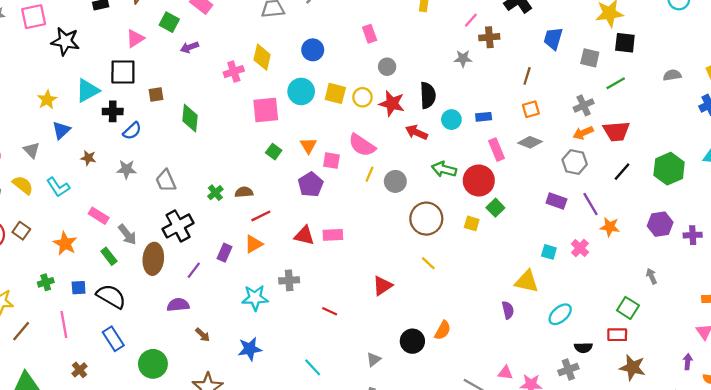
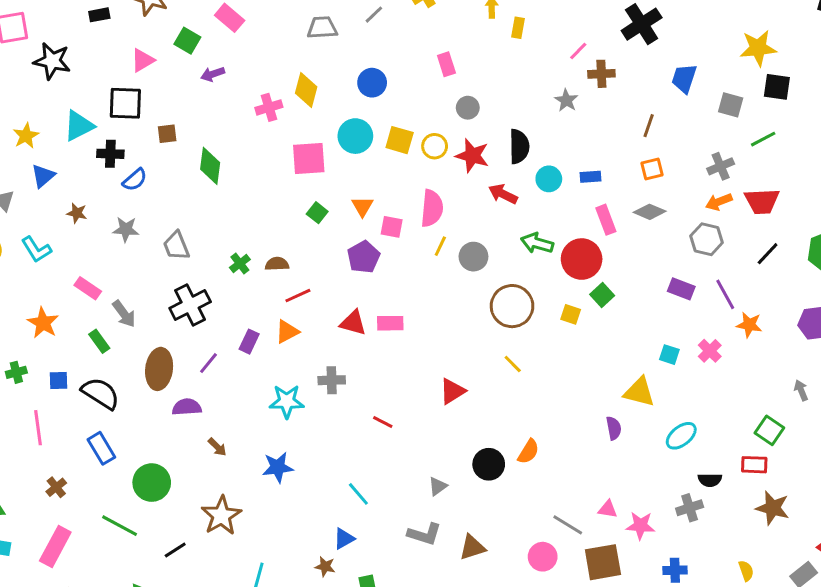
gray star: (463, 59) -> (566, 100), turned 30
pink semicircle: (362, 145) -> (432, 208), turned -120
brown ellipse: (153, 259) -> (159, 369), moved

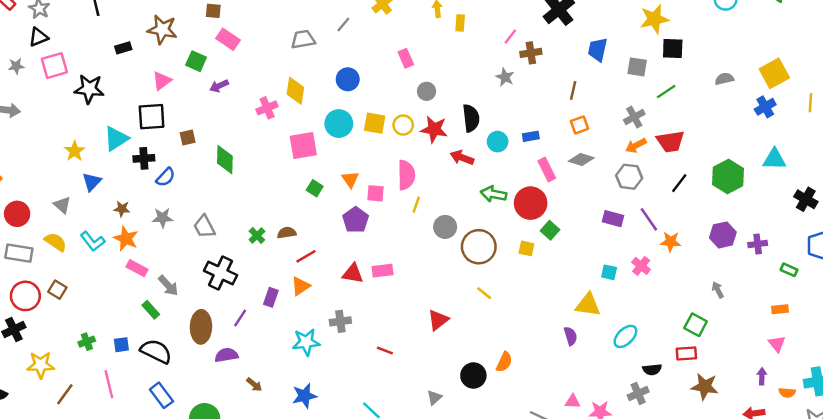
gray circle: (473, 257) -> (445, 227), moved
black cross: (190, 305) -> (220, 273), turned -32
orange star: (43, 323) -> (126, 239), moved

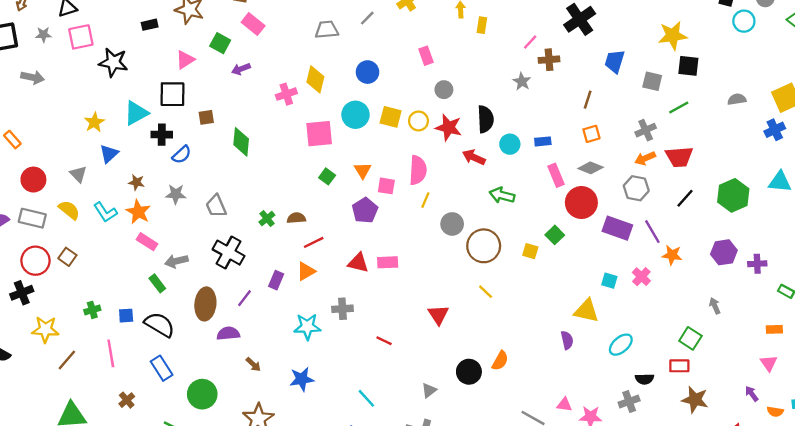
red circle: (531, 203) -> (581, 203), moved
purple rectangle: (613, 219) -> (617, 228), size x1.4
gray arrow: (168, 286) -> (176, 261), turned 115
red triangle: (438, 320) -> (438, 315), turned -30
purple arrow: (762, 376) -> (752, 394), turned -42

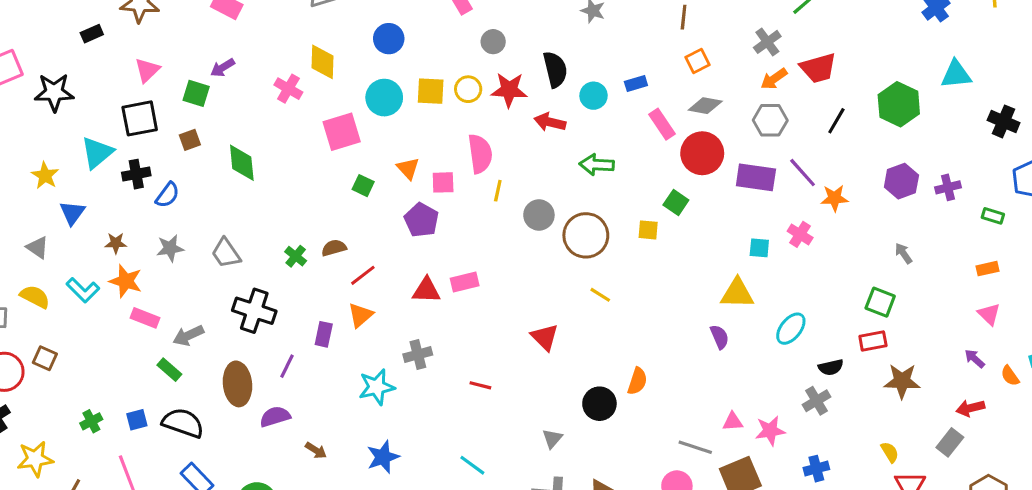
green square: (220, 43) -> (196, 93), moved
pink cross: (286, 94) -> (288, 89), turned -30
orange semicircle: (775, 412) -> (1010, 376), turned 56

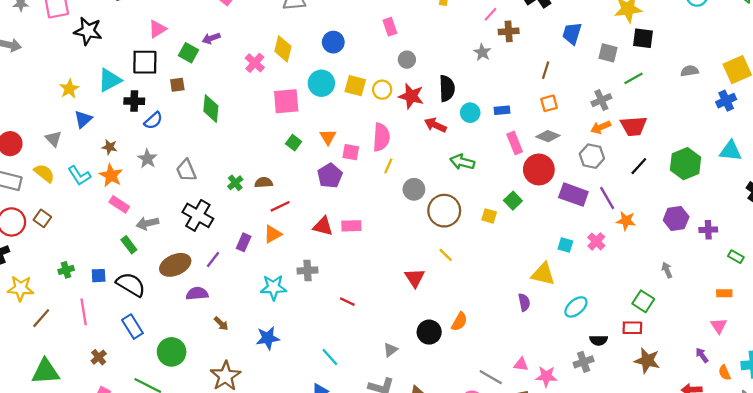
gray star: (170, 248) -> (147, 159), turned 30
red triangle: (545, 337) -> (415, 278), moved
brown ellipse: (237, 384) -> (175, 265), turned 60

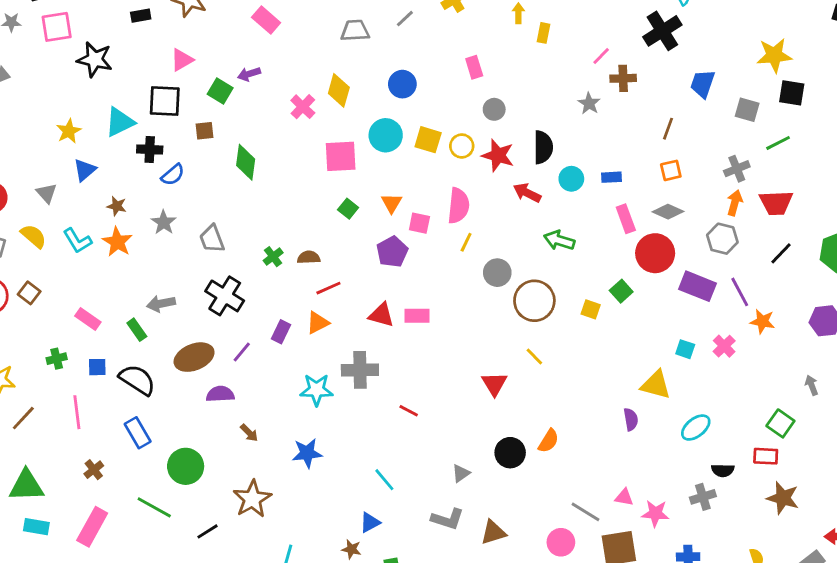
orange arrow: (601, 127) -> (735, 203), turned 126
pink rectangle: (119, 204) -> (88, 319), moved
gray cross: (307, 270) -> (360, 370), size x1.4

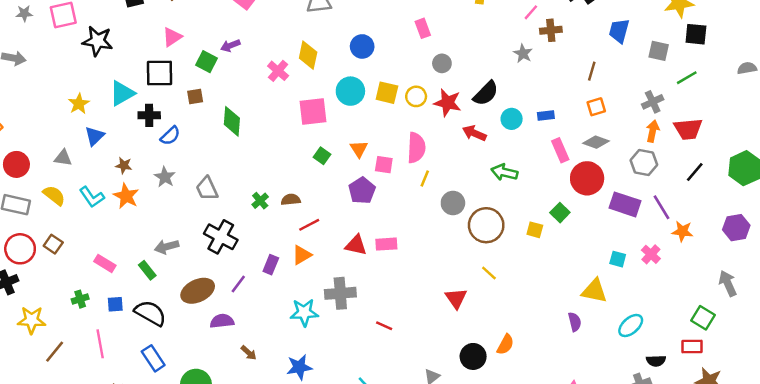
black semicircle: (543, 147) -> (486, 93), turned 48
gray triangle: (47, 193) -> (63, 158), turned -36
gray arrow: (812, 385) -> (728, 283), size x1.5

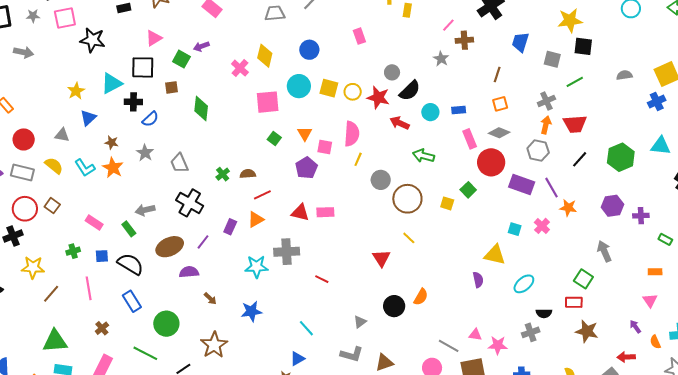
gray circle: (442, 63) -> (392, 72), moved

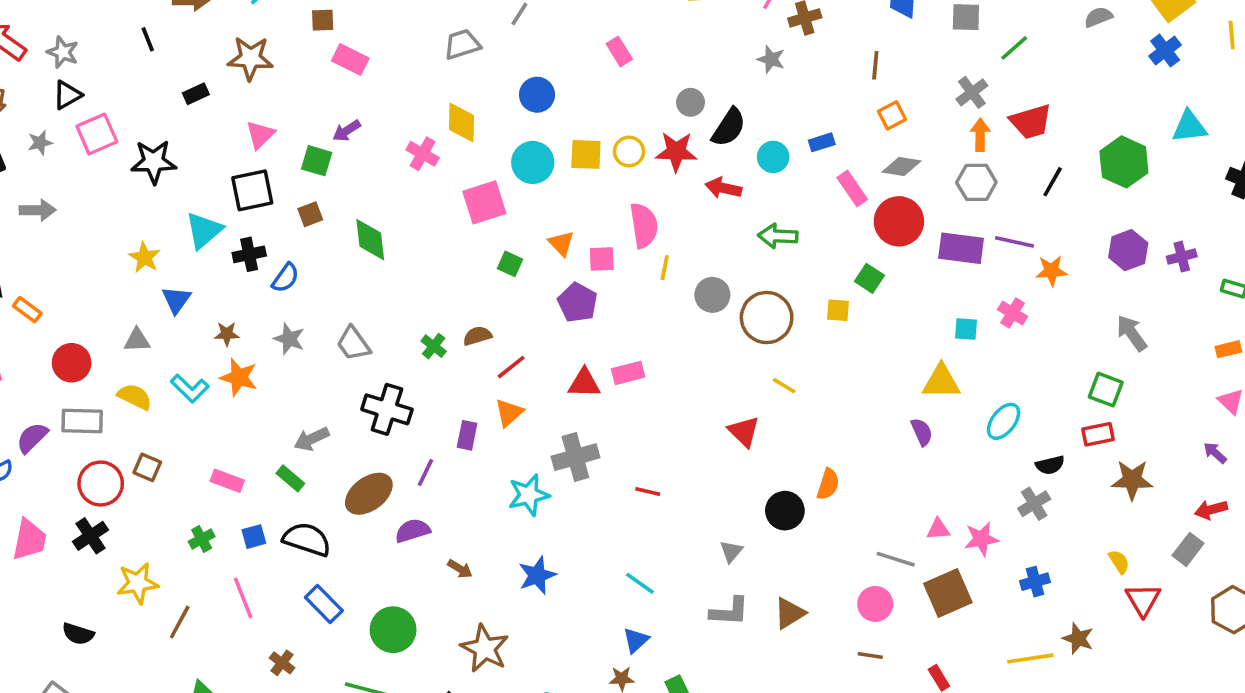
purple line: (552, 188) -> (1014, 242), turned -35

